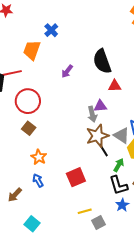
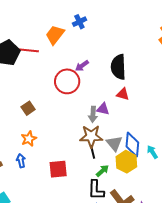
red circle: (28, 101) -> (67, 81), moved

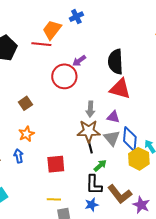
red line: (29, 50) -> (41, 44), moved
red triangle: (123, 94) -> (120, 89), size x1.6
purple triangle: (103, 109) -> (113, 117), moved
yellow hexagon: (126, 162) -> (139, 159), moved

